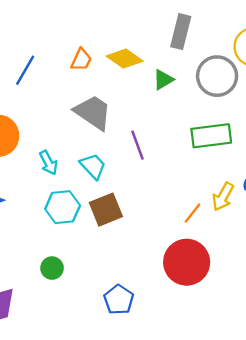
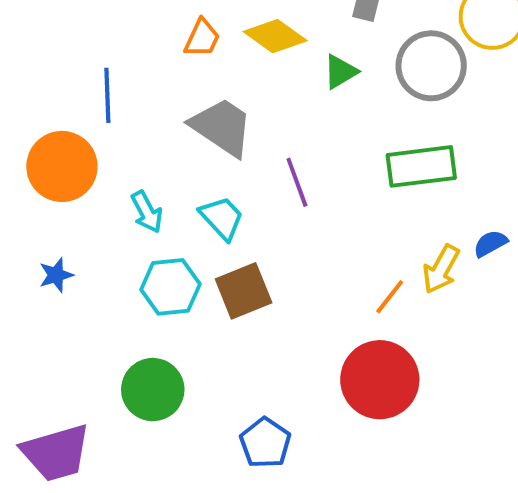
blue line: (25, 70) -> (107, 95), moved, turned -32
green circle: (52, 268) -> (153, 390), size x1.6

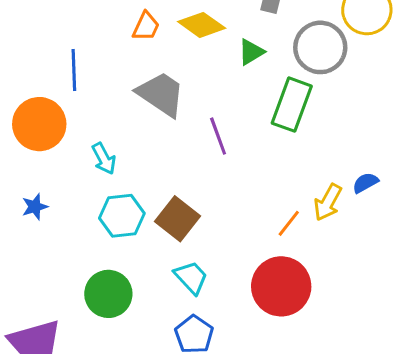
green rectangle: (421, 166) -> (292, 105), moved, turned -63
cyan trapezoid: (222, 218) -> (191, 277), moved
brown square: (244, 291) -> (178, 219), turned -30

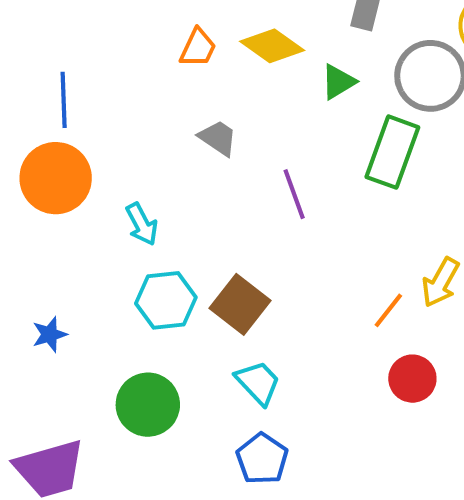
blue line: (74, 70) -> (64, 100), moved
gray trapezoid: (161, 94) -> (218, 138), size x0.6
blue star: (35, 207) -> (50, 334), moved
red circle: (281, 286) -> (412, 379), moved, size x0.6

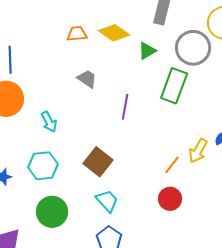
orange trapezoid: (198, 48) -> (77, 34), turned -120
purple line: (294, 194) -> (125, 107), turned 30
cyan hexagon: (166, 300) -> (43, 166), moved
red circle: (412, 379) -> (170, 199), moved

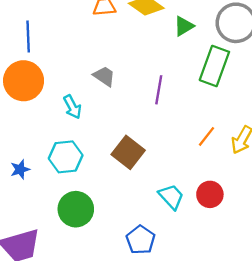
gray trapezoid: (87, 79) -> (104, 76), moved
orange line: (172, 165) -> (206, 136), moved
cyan trapezoid: (107, 201) -> (171, 197), moved

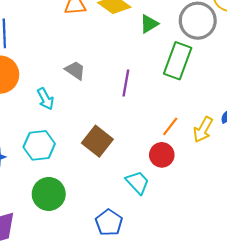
red circle: (210, 194) -> (162, 155), moved

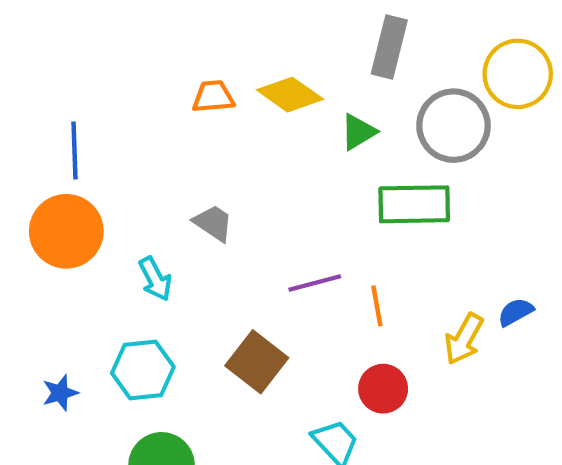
green rectangle: (178, 61) -> (414, 204), turned 69
purple line: (126, 83) -> (315, 283), moved, turned 65
orange line: (170, 126) -> (377, 306), moved, turned -48

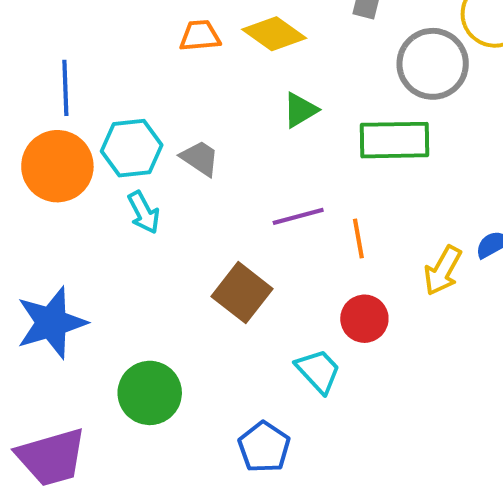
green triangle: (358, 132) -> (300, 110), moved
cyan hexagon: (143, 370) -> (132, 148), moved
blue star: (60, 393) -> (51, 323), size x2.0

